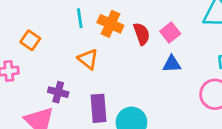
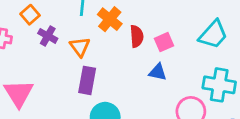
purple cross: (58, 92) -> (48, 36), moved
purple rectangle: (99, 108) -> (87, 80), moved

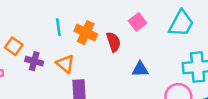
pink square: (164, 42) -> (137, 22), moved

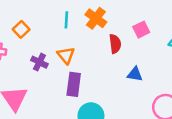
orange cross: (86, 33) -> (96, 18), moved
purple cross: (34, 61) -> (39, 62), moved

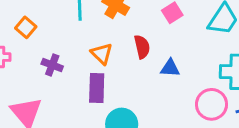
red semicircle: (115, 44) -> (142, 47), moved
orange triangle: (66, 55) -> (102, 54), moved

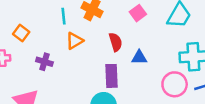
orange triangle: (102, 54) -> (75, 41), moved, turned 48
purple rectangle: (97, 88) -> (111, 76), moved

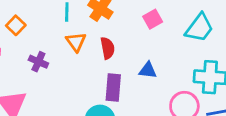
orange triangle: (75, 41) -> (76, 42), turned -42
red semicircle: (116, 42) -> (108, 48), moved

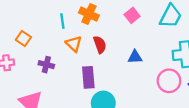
purple rectangle: (113, 87) -> (88, 77), moved

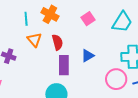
blue triangle: (135, 57) -> (88, 56), turned -32
purple rectangle: (88, 77) -> (64, 65), moved

